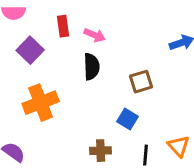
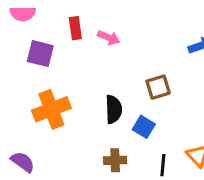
purple square: (30, 50) -> (40, 54), turned -30
black semicircle: (92, 67) -> (114, 109), moved

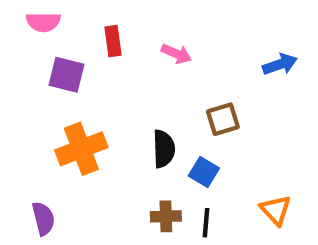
pink arrow: (109, 38) -> (176, 54), moved
purple semicircle: (23, 162) -> (43, 218), turned 40
black line: (163, 165) -> (206, 223), moved

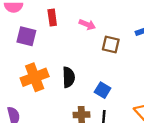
brown square: (223, 119) -> (111, 44), moved, turned 30
black semicircle: (164, 149) -> (69, 77), moved

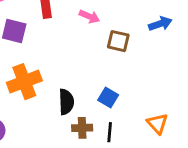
black semicircle: (69, 77) -> (66, 102), moved

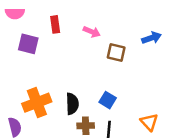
orange cross: (24, 82) -> (37, 103), moved

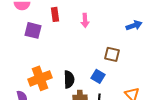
pink arrow: (92, 32) -> (85, 20), turned 64
brown square: (116, 52) -> (112, 54), moved

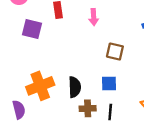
brown square: (112, 54) -> (115, 51), moved
blue square: (98, 76) -> (109, 84), turned -32

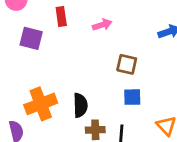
pink arrow: (94, 17) -> (102, 25), turned -105
blue square: (109, 84) -> (132, 97), moved

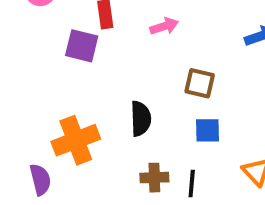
purple square: (31, 38) -> (82, 46), moved
black semicircle: (80, 105) -> (141, 119), moved

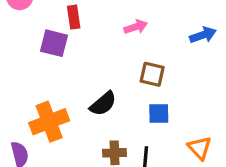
pink arrow: (164, 26) -> (136, 27), moved
black semicircle: (141, 119) -> (103, 104), turned 52

